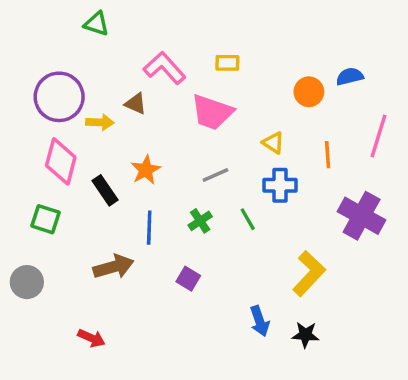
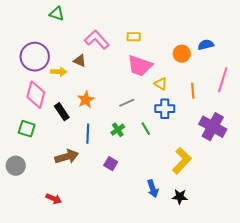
pink trapezoid: (212, 112) -> (140, 66), moved

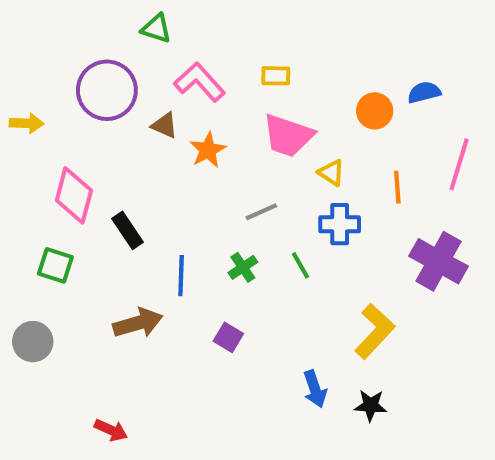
green triangle: (57, 14) -> (156, 28), moved
purple circle: (35, 57) -> (107, 90), moved
yellow arrow: (59, 72) -> (27, 123), moved
orange star: (86, 100) -> (208, 150), moved
red arrow: (54, 199) -> (111, 430), moved

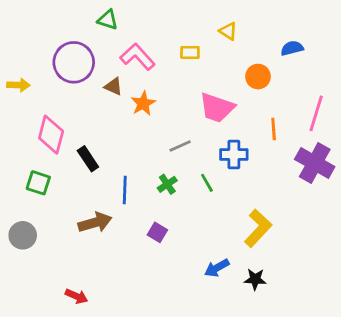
blue semicircle: (424, 92) -> (292, 48), moved
pink trapezoid: (288, 136) -> (217, 108), moved
yellow triangle: (331, 173) -> (228, 31), moved
purple cross: (438, 261) -> (315, 163), moved
blue arrow: (315, 389) -> (217, 268), turned 80

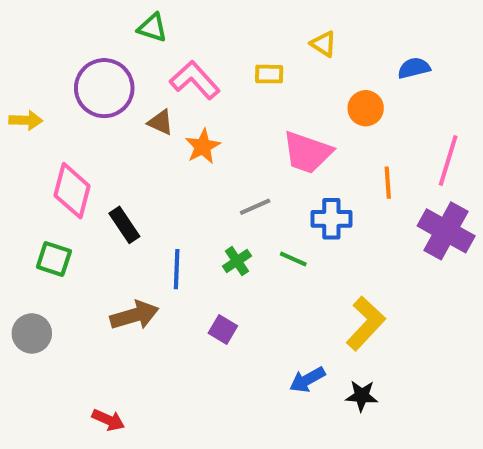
green line: (207, 183) -> (293, 259), turned -36

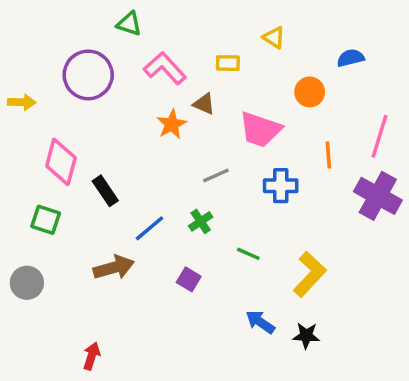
brown triangle: (161, 122) -> (204, 104), moved
green line: (293, 259) -> (248, 254), moved
blue line: (177, 269) -> (150, 228), turned 48
blue arrow: (307, 380) -> (260, 322), turned 64
red arrow: (108, 420) -> (92, 356), turned -96

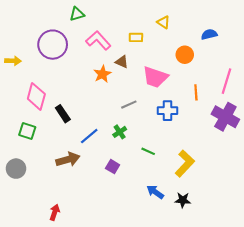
green triangle: (129, 24) -> (77, 14), turned -35

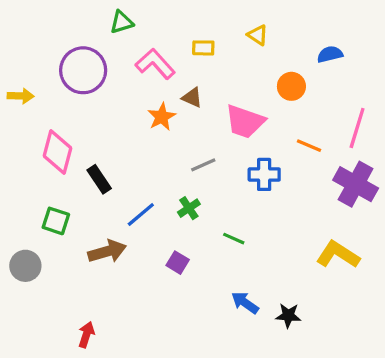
yellow rectangle: (136, 37) -> (203, 48), moved
orange line: (196, 92) -> (309, 146), turned -63
green square: (27, 131) -> (56, 221), moved
yellow L-shape: (185, 163) -> (338, 255), moved, turned -100

